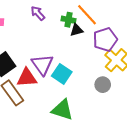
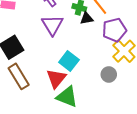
purple triangle: (42, 65) -> (52, 25), moved
red triangle: (27, 78) -> (56, 78), moved, turned -50

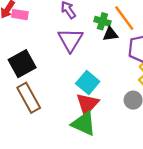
red triangle: (56, 78) -> (87, 104), moved

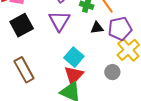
black triangle: (110, 34) -> (97, 28), moved
black square: (22, 64) -> (22, 25), moved

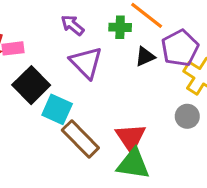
cyan square: (74, 57) -> (57, 109), moved
brown rectangle: (24, 70) -> (80, 139), moved

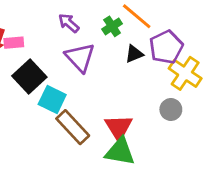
green cross: (120, 27) -> (112, 26), turned -36

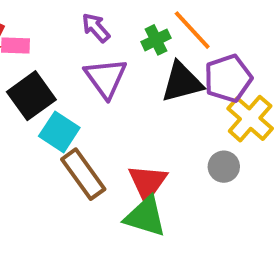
black triangle: (134, 54) -> (182, 82), size x1.6

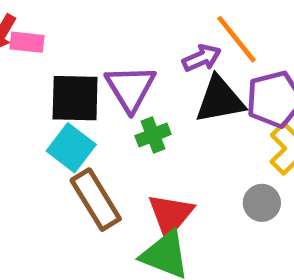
purple arrow: (96, 28) -> (202, 58), moved, turned 104
green cross: (156, 40) -> (153, 135), moved
black square: (31, 96) -> (75, 98), moved, turned 33

